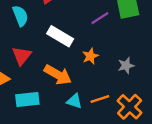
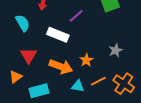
purple line: (100, 18) -> (76, 16), moved
orange star: (90, 56) -> (86, 60), moved

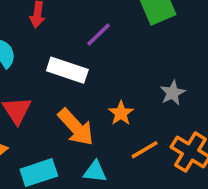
orange arrow: (61, 67) -> (76, 127), turned 30
cyan triangle: (78, 86) -> (95, 172), moved

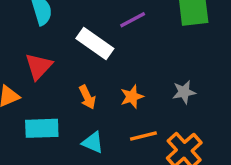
orange arrow: (76, 127) -> (87, 97), size x0.6

